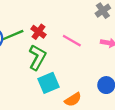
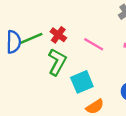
cyan square: (48, 83) -> (82, 82), moved

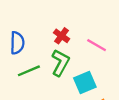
green line: (31, 38) -> (29, 71), moved

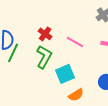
green line: (29, 71) -> (13, 53), moved, turned -42

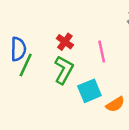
pink line: (75, 42) -> (102, 52), turned 48
orange semicircle: (76, 95) -> (115, 104), moved

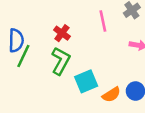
pink line: (102, 52) -> (103, 21), moved

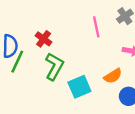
red cross: (62, 33) -> (44, 39), moved
orange semicircle: (111, 95) -> (113, 76), moved

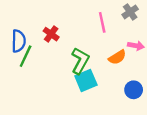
green L-shape: (54, 66) -> (80, 61), moved
orange semicircle: (113, 76) -> (117, 57), moved

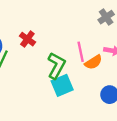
pink line: (102, 22) -> (81, 52), moved

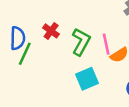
green L-shape: (56, 66) -> (81, 42), moved

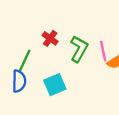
blue semicircle: (18, 38) -> (19, 81), moved
cyan square: (87, 79) -> (55, 85), moved

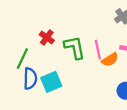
green L-shape: (79, 49) -> (75, 47), turned -40
blue semicircle: (19, 81) -> (30, 79), moved

